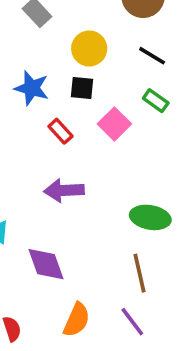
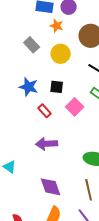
yellow circle: (89, 49) -> (61, 54), moved
purple diamond: (46, 264) -> (51, 187), moved

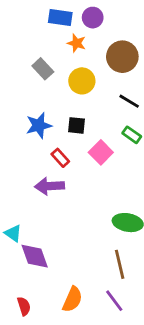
blue star: (29, 87) -> (39, 125), turned -30
purple arrow: (47, 144) -> (50, 186), moved
purple diamond: (51, 187) -> (35, 256), moved

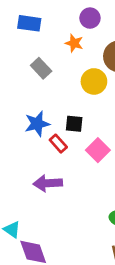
blue rectangle: (60, 18) -> (29, 23), moved
yellow circle: (82, 81) -> (94, 81), moved
red rectangle: (60, 158) -> (58, 144), moved

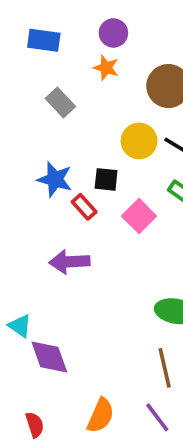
purple circle: (90, 18) -> (113, 33), moved
yellow circle: (94, 81) -> (139, 141), moved
blue star: (37, 124) -> (55, 179), turned 30

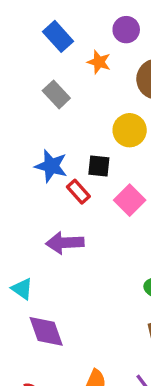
purple circle: (113, 33) -> (126, 30), moved
blue rectangle: (44, 40) -> (58, 36), moved, turned 40
cyan triangle: (20, 326) -> (22, 289), moved

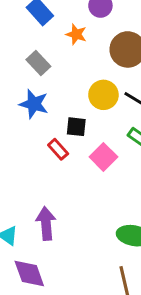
blue star: (51, 166) -> (34, 104), moved
purple arrow: (65, 243) -> (46, 224), moved, turned 88

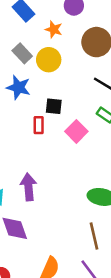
yellow circle: (103, 95) -> (49, 60), moved
red rectangle: (58, 149) -> (39, 125), turned 42

